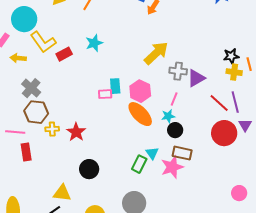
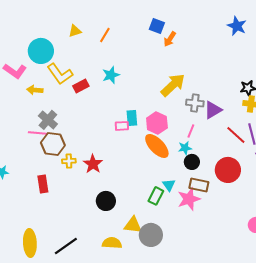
pink line: (15, 132) -> (38, 133), moved
red circle: (224, 133) -> (228, 170), moved
yellow triangle: (62, 193) -> (133, 225), moved

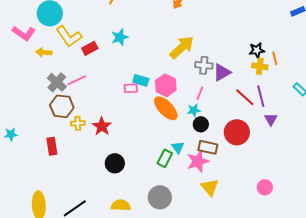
cyan rectangle: (132, 118) -> (141, 80), turned -70
pink line: (38, 133) -> (77, 80), moved, turned -30
yellow triangle: (133, 225) -> (210, 187), moved, turned 42

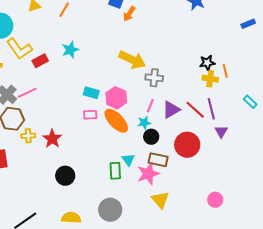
yellow arrow: (182, 47) -> (132, 60), turned 68
purple triangle: (222, 72) -> (171, 110), moved
pink rectangle: (131, 88) -> (90, 115), moved
green rectangle: (165, 158) -> (115, 171), turned -30

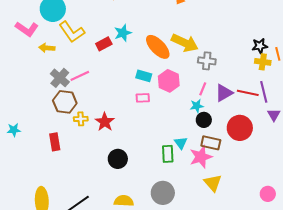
red rectangle: (40, 61) -> (104, 44), moved
red line: (195, 110) -> (248, 93), turned -30
orange ellipse: (116, 121) -> (158, 47), moved
pink circle: (215, 200) -> (268, 194), moved

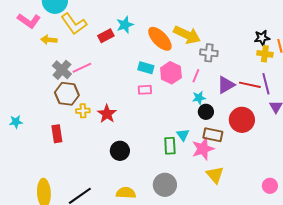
pink line: (203, 89) -> (196, 76), moved

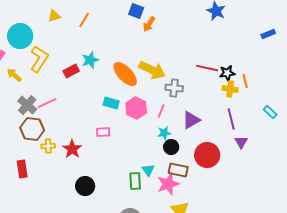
yellow L-shape: (74, 24) -> (39, 59), turned -112
yellow arrow: (49, 40) -> (14, 75), turned 35
red line: (250, 85) -> (207, 68), moved
pink rectangle: (145, 90) -> (103, 132), moved

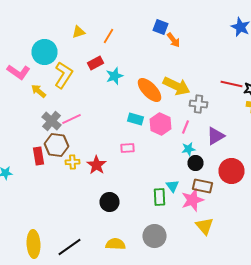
orange arrow: (149, 24) -> (174, 40), turned -70
red rectangle: (71, 71) -> (96, 63), moved
red rectangle: (22, 169) -> (38, 156), moved

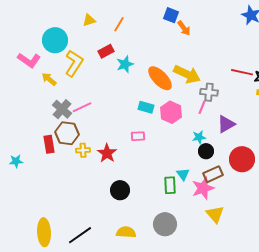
pink line: (186, 127) -> (202, 107), moved
brown rectangle: (202, 186) -> (213, 174), turned -36

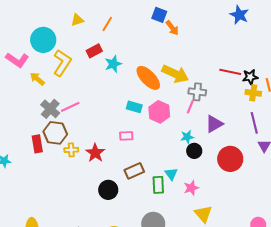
brown rectangle: (213, 174) -> (134, 171), moved
pink star: (203, 188) -> (191, 188), size x0.7

